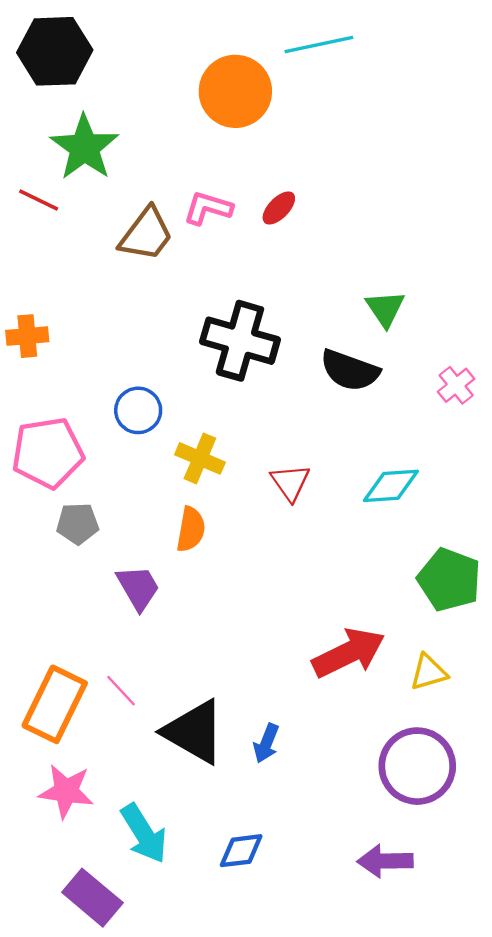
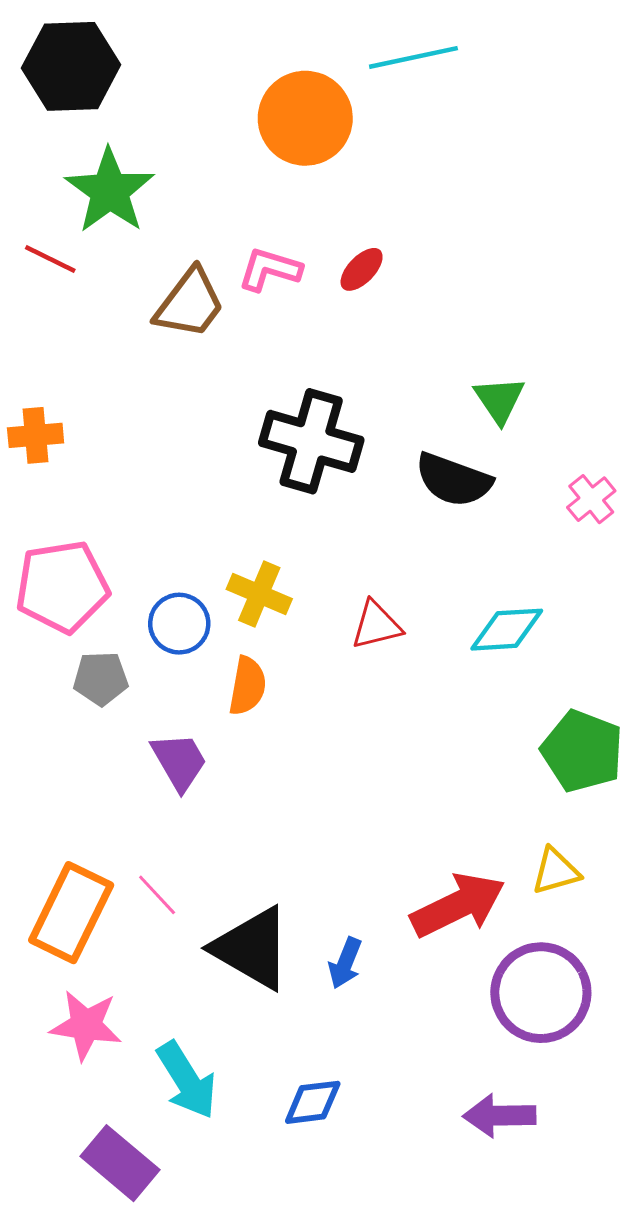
blue circle: (138, 410) -> (179, 624), moved
red triangle: (290, 482) -> (376, 625), turned 51
red arrow: (349, 653) -> (458, 905), moved

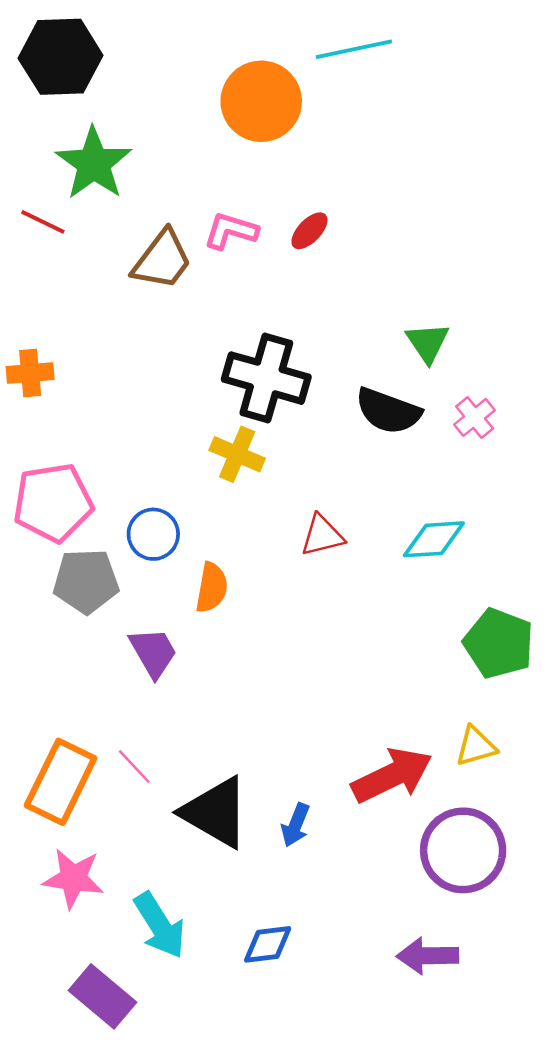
pink cross: (591, 499) -> (475, 417), moved
yellow cross: (259, 594) -> (237, 454), moved
gray pentagon: (101, 678) -> (86, 581), size x1.4

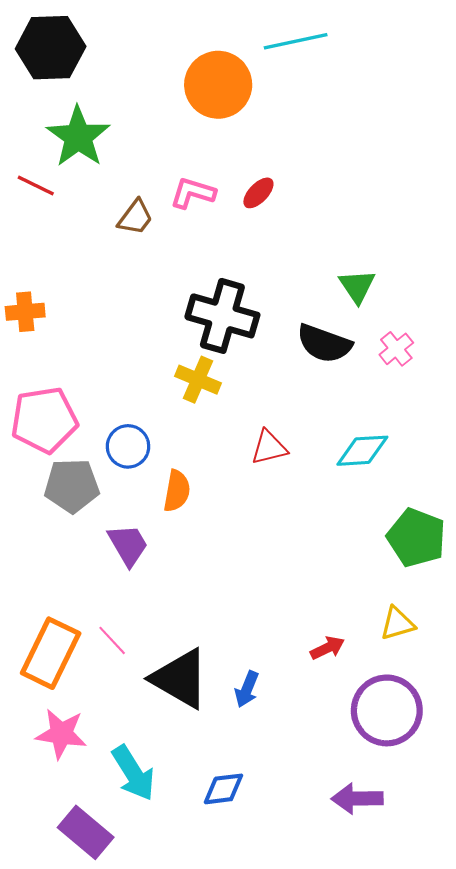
brown trapezoid: (162, 260) -> (135, 217), size x0.7
red arrow: (392, 775) -> (327, 648), size x0.5

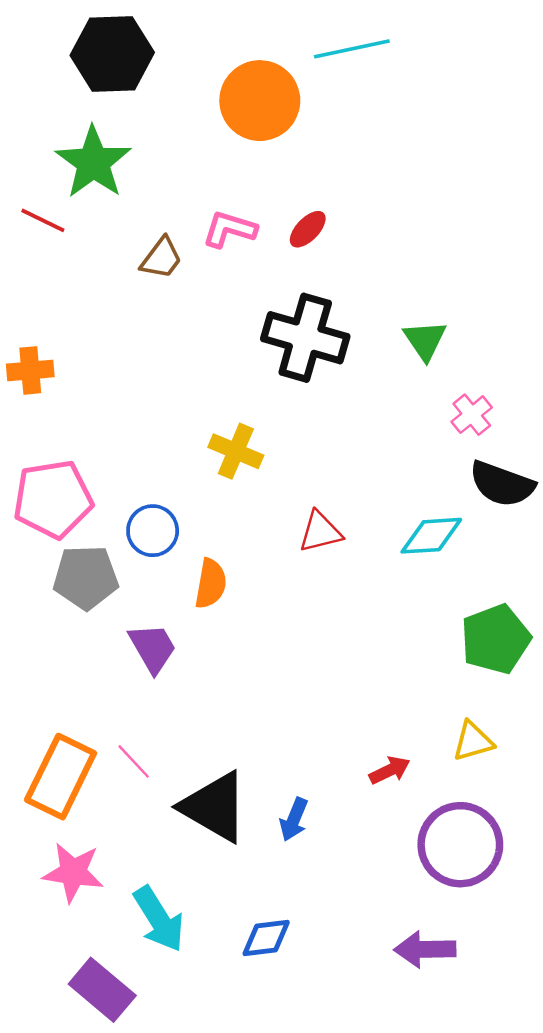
black hexagon: (51, 48) -> (112, 54), moved
black cross: (222, 316) -> (305, 338), moved
black semicircle: (324, 344) -> (502, 484), moved
green pentagon: (416, 538) -> (496, 639), turned 30

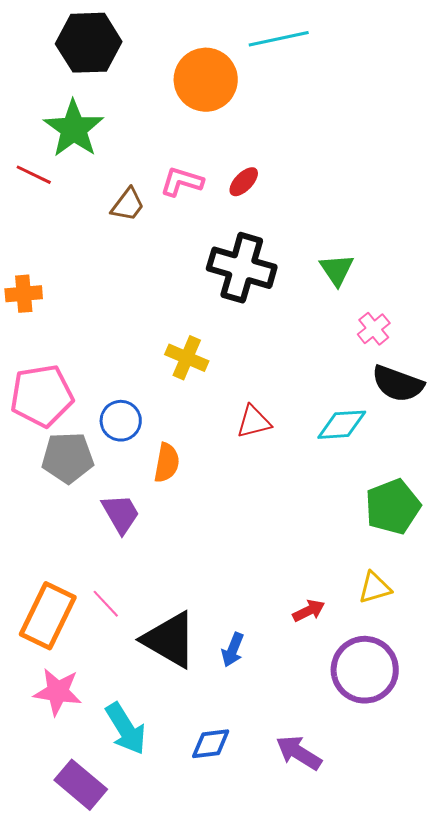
purple arrow: (425, 949) -> (299, 753), moved, turned 33

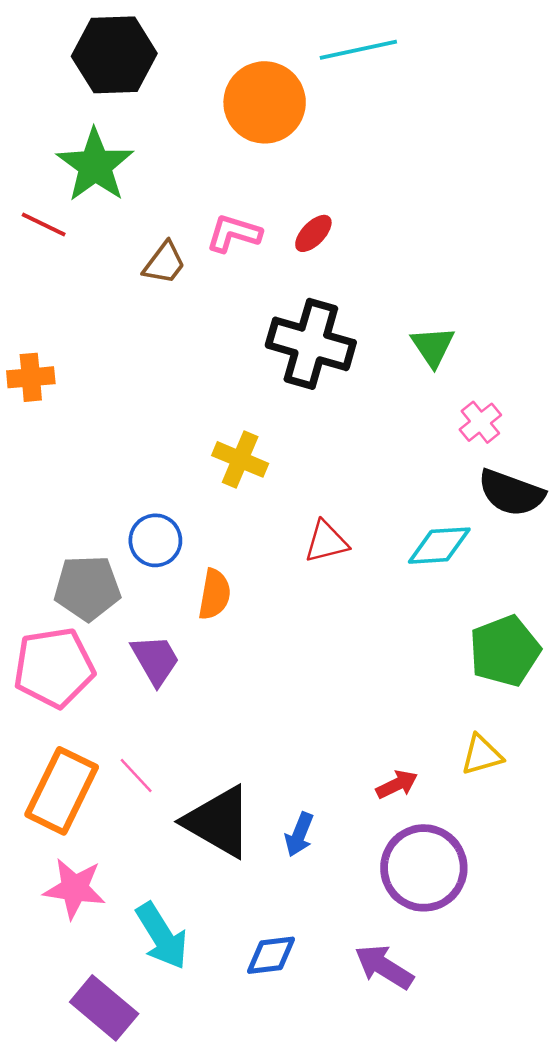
pink pentagon: (42, 396) -> (54, 668), moved
purple circle: (365, 670) -> (424, 868), moved

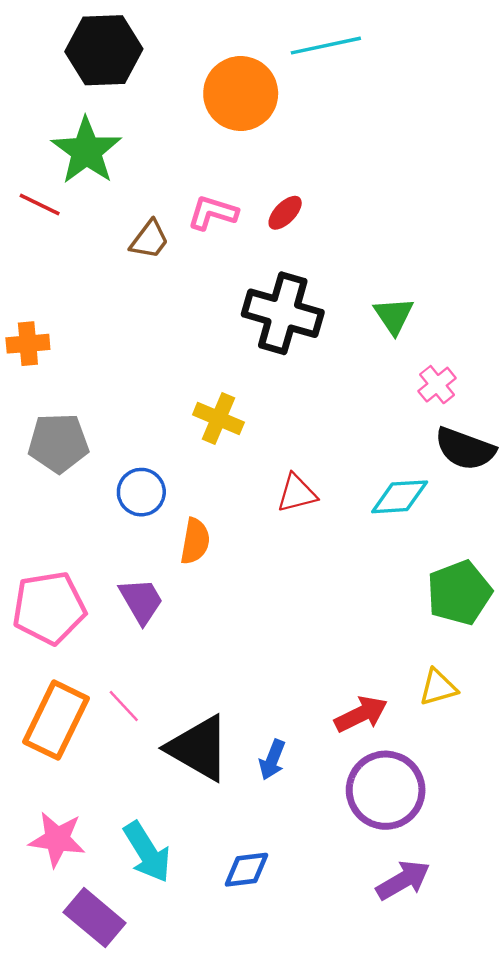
gray pentagon: (87, 588) -> (58, 443), moved
red arrow: (397, 784) -> (361, 714), size x1.4
pink star: (74, 888) -> (57, 839), moved
purple arrow: (384, 967) -> (403, 880), moved, turned 118

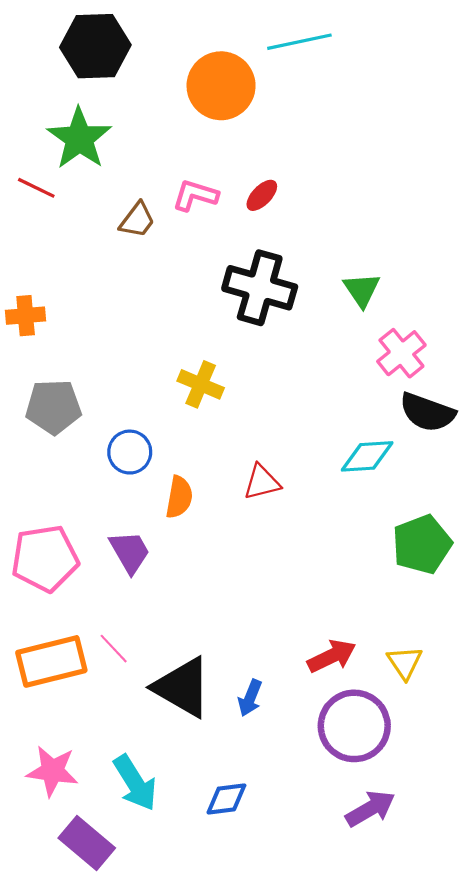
pink cross: (437, 385) -> (401, 353), size x1.4
red triangle: (297, 493) -> (262, 482), moved
yellow triangle: (438, 687) -> (405, 663), moved, turned -48
orange rectangle: (56, 720) -> (51, 661), turned 50

